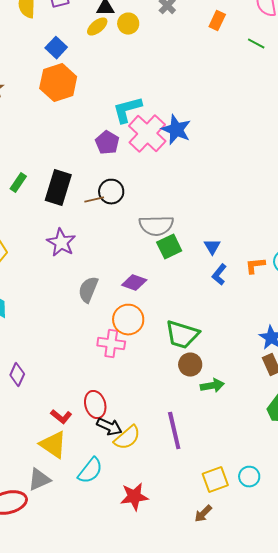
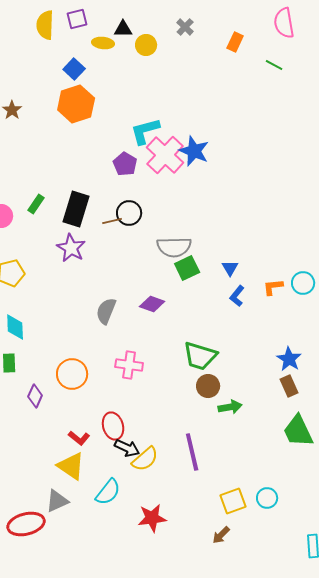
yellow ellipse: (97, 27) -> (103, 43), moved, turned 45
purple star: (61, 243) -> (71, 248), moved
orange circle: (128, 320) -> (72, 374), moved

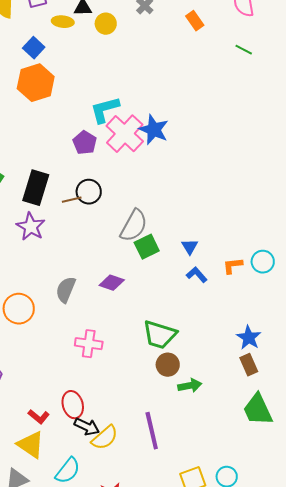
orange rectangle: (235, 42) -> (195, 21), turned -60
green line: (274, 65) -> (244, 50), moved
gray semicircle: (174, 247) -> (134, 226), turned -60
blue L-shape: (237, 296) -> (197, 275), turned 100
orange circle: (72, 374) -> (19, 309), moved

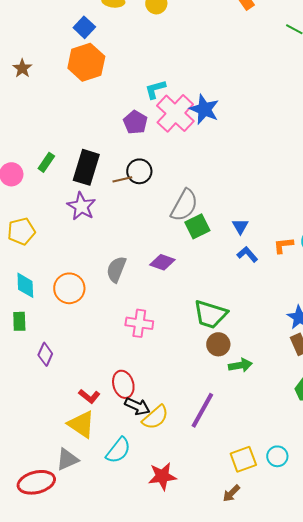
cyan L-shape: (105, 110) -> (155, 89), size x0.7
purple line: (152, 431) -> (202, 410), turned 42

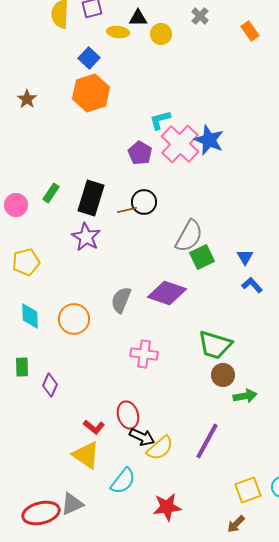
purple diamond: (162, 262) -> (167, 293), size x1.5
green rectangle: (19, 321) -> (22, 367), moved
gray triangle: (67, 459) -> (72, 504), moved

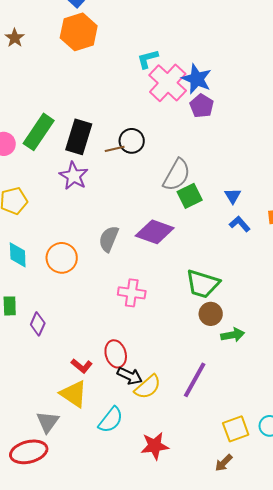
purple pentagon: (140, 153) -> (202, 106), moved
green rectangle: (51, 193) -> (39, 132), size x1.8
gray triangle: (72, 504) -> (48, 422), moved, turned -30

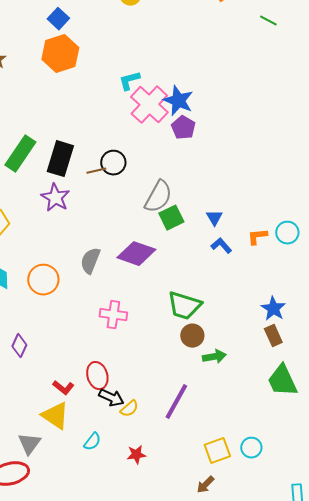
yellow semicircle: (148, 387) -> (129, 409), size x0.7
cyan semicircle: (111, 420) -> (92, 442), size x0.7
red star: (155, 446) -> (136, 455), moved, size x0.7

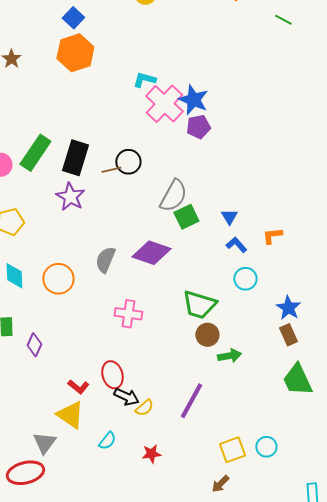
cyan L-shape: (129, 81) -> (144, 80), turned 30
purple pentagon: (183, 128) -> (198, 127), turned 30
cyan circle: (287, 233) -> (245, 279), moved

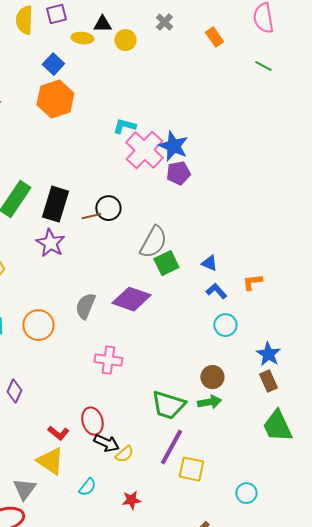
blue triangle: (229, 217) -> (209, 263), turned -36
green trapezoid: (199, 305) -> (168, 405), moved
brown circle: (207, 335) -> (212, 377), moved
yellow square: (232, 450) -> (191, 469), moved, turned 32

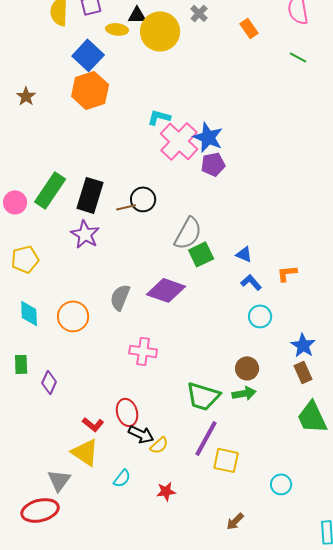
yellow circle: (125, 40) -> (160, 31), size x1.8
blue square: (53, 64) -> (88, 55), size x1.4

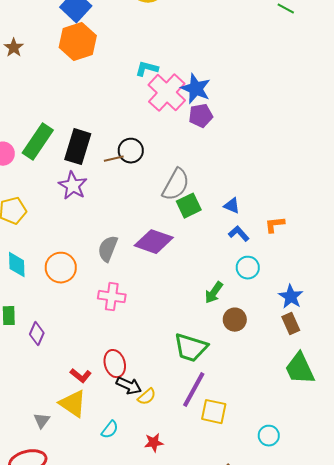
pink cross: (143, 351) -> (112, 297), moved
green arrow: (244, 393) -> (214, 293), moved, turned 135
gray triangle: (59, 480) -> (42, 421), moved, size x0.7

